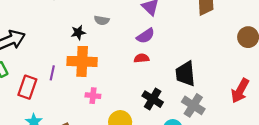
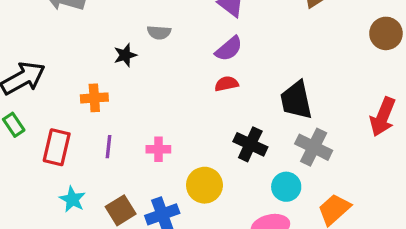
orange cross: (82, 61) -> (94, 98), moved, size x0.6
purple line: (52, 73) -> (108, 147), moved

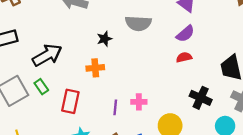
gray semicircle: (159, 32) -> (138, 23), size x1.6
black star: (125, 55) -> (104, 39), moved
purple line: (108, 147) -> (115, 107), moved

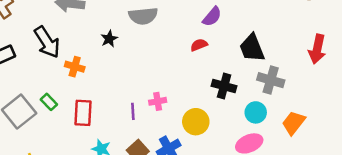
purple semicircle: (185, 34) -> (212, 17), moved
black arrow: (47, 55) -> (47, 42), moved, turned 96
orange cross: (95, 68) -> (75, 67), moved, turned 30

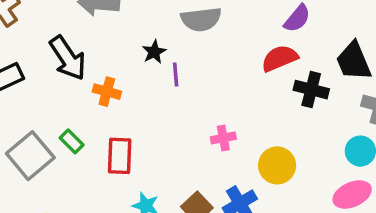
red semicircle: (199, 45) -> (280, 58), size x1.5
black cross: (224, 86) -> (311, 90), moved
purple line: (133, 111) -> (176, 74), moved

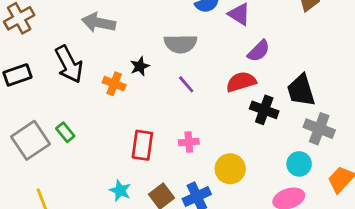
purple line: (176, 74) -> (186, 84), moved, turned -42
orange cross: (107, 92) -> (114, 84), moved
red rectangle: (120, 156) -> (142, 145), moved

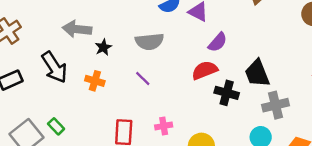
black star: (140, 66) -> (103, 47), moved
purple line: (186, 84) -> (143, 78), moved
gray cross: (319, 129) -> (276, 105), turned -30

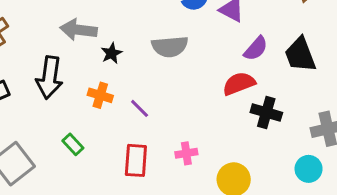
black arrow: (54, 67) -> (49, 77), turned 40
black trapezoid: (257, 73) -> (300, 55), moved
purple line: (143, 78) -> (140, 108), moved
green rectangle: (56, 126) -> (73, 144), moved

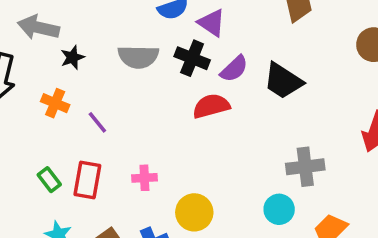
black trapezoid: (300, 55) -> (283, 81), turned -42
black cross: (266, 112) -> (192, 58), moved
green rectangle: (73, 144) -> (49, 180), moved

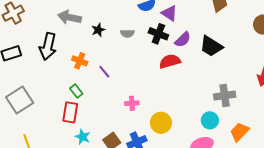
black star: (72, 57) -> (98, 30), moved
gray semicircle: (138, 57) -> (127, 33), size x0.6
green rectangle: (49, 180) -> (76, 91), moved
red rectangle: (87, 180) -> (70, 112), moved

